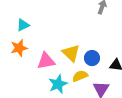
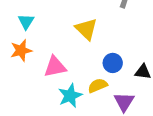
cyan triangle: (23, 25) -> (26, 22), turned -32
yellow triangle: (71, 53) -> (86, 29), moved

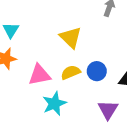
yellow semicircle: (98, 86) -> (71, 72), moved

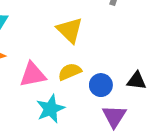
blue circle: (97, 71) -> (101, 85), moved

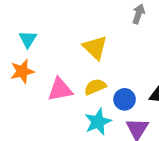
cyan star: (50, 109) -> (98, 122), moved

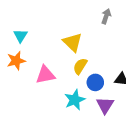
yellow semicircle: (95, 87) -> (80, 66), moved, turned -35

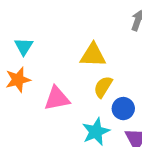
yellow triangle: (73, 42) -> (93, 55), turned -42

